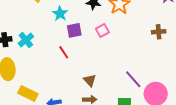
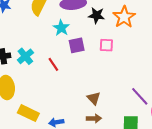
pink square: (102, 30) -> (106, 45), turned 32
red line: (64, 52) -> (53, 64), moved

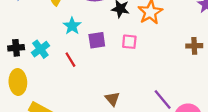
cyan star: (61, 28) -> (72, 26), moved

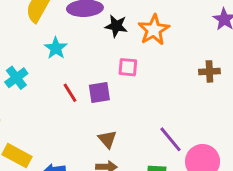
purple square: (97, 40) -> (99, 92), moved
red line: (70, 60) -> (70, 93), moved

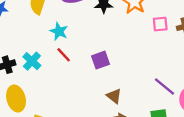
pink square: (128, 67) -> (160, 24), moved
red line: (70, 93) -> (64, 55), moved

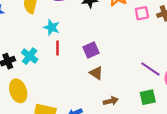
red line: (64, 55) -> (58, 48), turned 48
brown triangle: (114, 96) -> (96, 73), moved

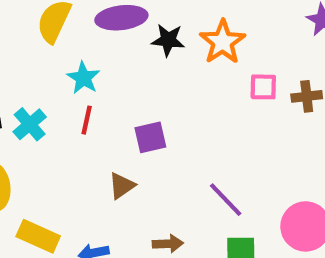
purple line: (150, 69) -> (226, 200), moved
brown triangle: (96, 73) -> (122, 186), moved, turned 40

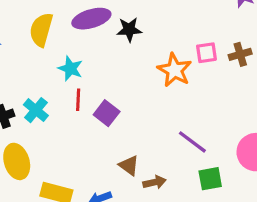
orange star: (223, 42) -> (175, 70), moved
purple square: (150, 137) -> (107, 113), moved, turned -30
brown triangle: (122, 186) -> (129, 165), moved, turned -40

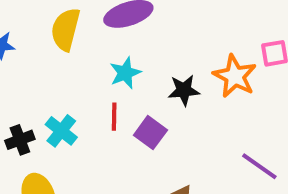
black star: (129, 29) -> (184, 90), moved
cyan star: (70, 69) -> (125, 73), moved, turned 30

